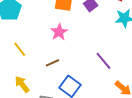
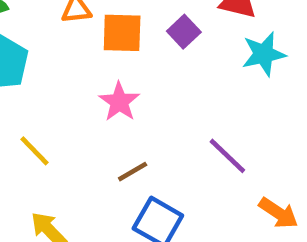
brown line: (52, 63) -> (133, 172), moved

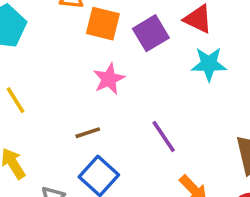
purple square: (184, 32) -> (151, 33), size x1.4
pink star: (119, 102) -> (109, 79), moved

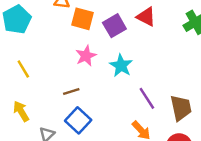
cyan star: (209, 64) -> (121, 66), moved, turned 30
purple line: (164, 137) -> (147, 98), moved

